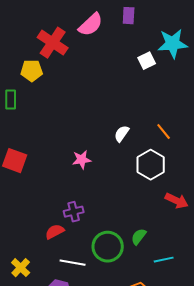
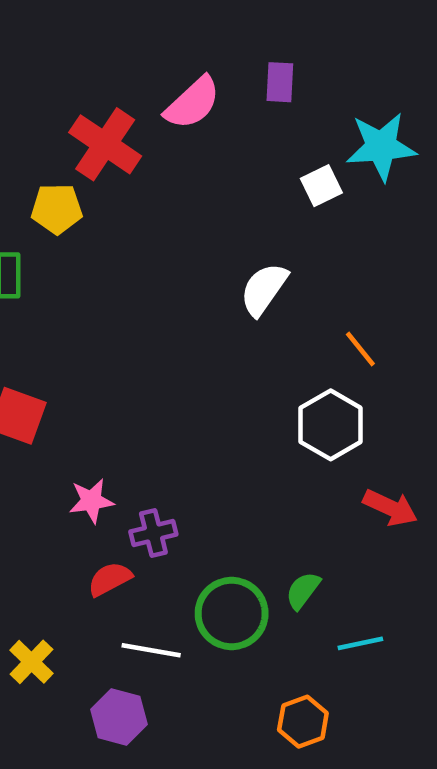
white semicircle: (122, 134) -> (264, 289), moved, size x1.4
pink star: (82, 160) -> (91, 501), moved

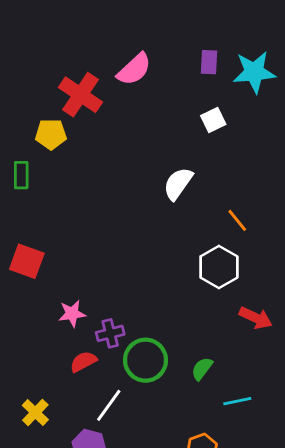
purple rectangle: (280, 82) -> (209, 62), moved
cyan star: (381, 147) -> (254, 72), moved
green circle: (232, 613) -> (145, 360), moved
white line: (151, 650) -> (109, 405), turned -64

